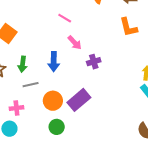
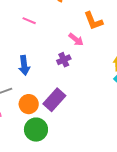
pink arrow: (75, 43) -> (76, 40), moved
green circle: (57, 127) -> (36, 130), size x1.5

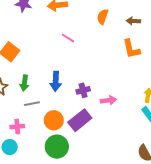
pink arrow: (76, 40) -> (108, 100), moved, turned -56
purple cross: (64, 60) -> (83, 90), moved

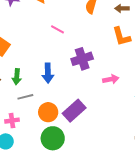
purple cross: (83, 90) -> (82, 59), moved, size x1.5
pink arrow: (108, 100) -> (111, 79), moved

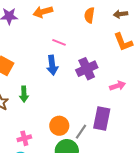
blue arrow: (48, 73) -> (52, 65), moved
gray line: (25, 97) -> (81, 132), moved, turned -35
purple rectangle: (74, 111) -> (102, 118), moved, turned -30

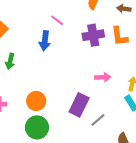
purple cross: (87, 69) -> (93, 35), moved
gray line: (81, 132) -> (98, 120), moved

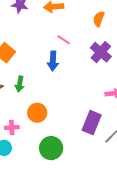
purple cross: (93, 35) -> (101, 52), turned -35
orange circle: (36, 101) -> (37, 113), moved

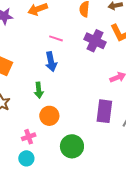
green arrow: (20, 84) -> (39, 90), moved

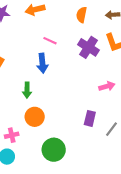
purple rectangle: (104, 111) -> (90, 118), size x0.7

